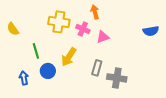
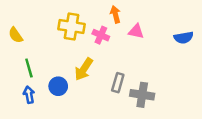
pink triangle: (103, 37) -> (136, 31), moved, turned 32
green line: (36, 51) -> (29, 68), moved

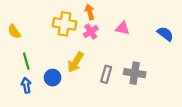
orange arrow: (115, 14) -> (90, 12), moved
pink cross: (101, 35) -> (91, 32), turned 32
blue semicircle: (184, 38) -> (165, 34), turned -133
gray cross: (142, 95) -> (135, 73), moved

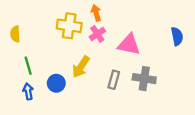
pink triangle: (123, 28) -> (129, 45), moved, size x1.5
yellow semicircle: (14, 32) -> (15, 34), turned 32
blue semicircle: (165, 34) -> (177, 36), turned 42

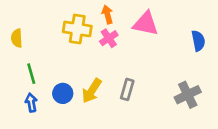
pink triangle: (129, 45) -> (146, 24), moved
yellow arrow: (81, 67) -> (92, 91), moved
gray cross: (144, 79) -> (188, 95), moved, turned -35

